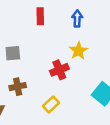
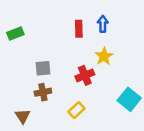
red rectangle: (40, 16) -> (79, 29), moved
gray square: (13, 53) -> (43, 68), moved

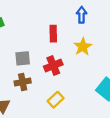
red rectangle: (79, 29) -> (53, 34), moved
red cross: (85, 75) -> (53, 66), moved

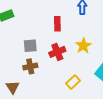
yellow star: (83, 47) -> (83, 46), moved
yellow rectangle: (56, 100) -> (73, 82), moved

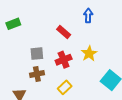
red rectangle: (57, 24) -> (64, 32), turned -48
yellow rectangle: (73, 82) -> (65, 87), moved

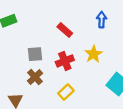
blue arrow: (88, 16) -> (102, 20), moved
brown cross: (37, 74) -> (35, 77), turned -32

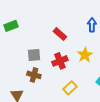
brown cross: (35, 77) -> (34, 75), turned -32
yellow rectangle: (66, 92) -> (70, 88), moved

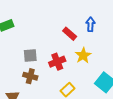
red rectangle: (60, 34) -> (70, 34), moved

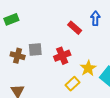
yellow star: (83, 55) -> (88, 68), moved
brown cross: (30, 76) -> (18, 56), moved

